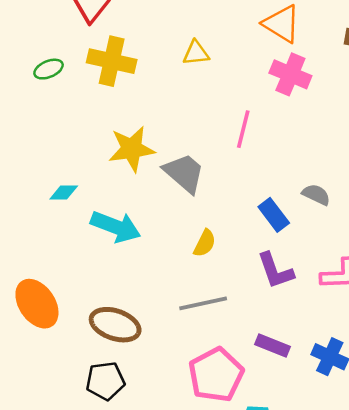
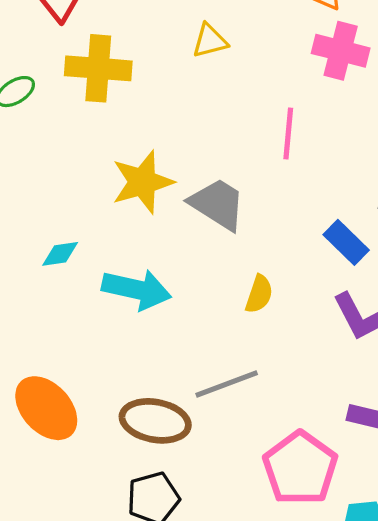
gray line: (203, 303) -> (227, 384), moved

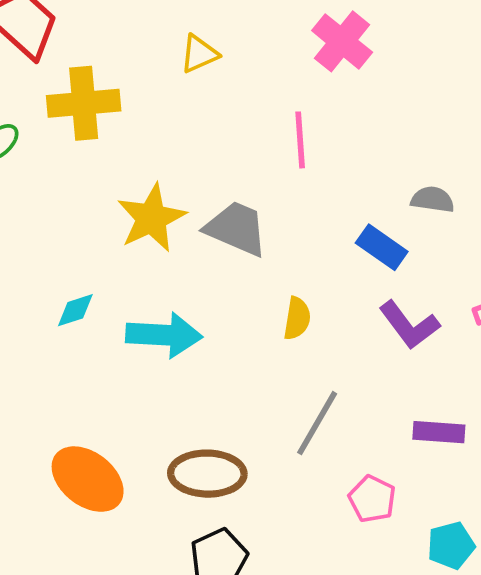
pink cross: (341, 51) -> (342, 41), turned 34
gray line: (227, 384) -> (317, 423), moved, turned -30
pink pentagon: (300, 468) -> (372, 499), size x0.6

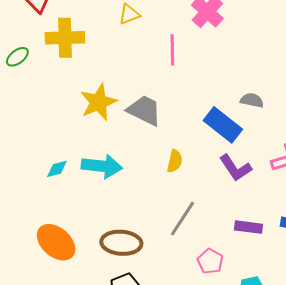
pink line: (300, 140) -> (172, 50), moved
blue rectangle: (382, 247) -> (223, 125), size x1.4
cyan diamond: (75, 310) -> (57, 169), moved

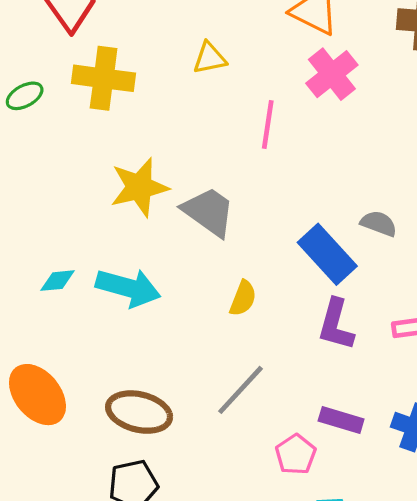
purple L-shape: (235, 168) -> (336, 325), turned 40
pink pentagon: (210, 261) -> (296, 454), moved

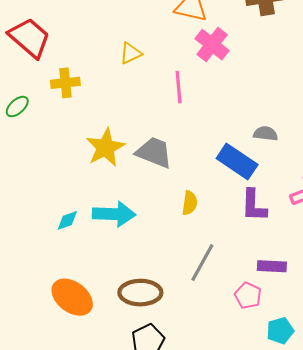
yellow cross: (104, 78) -> (65, 83), size x0.7

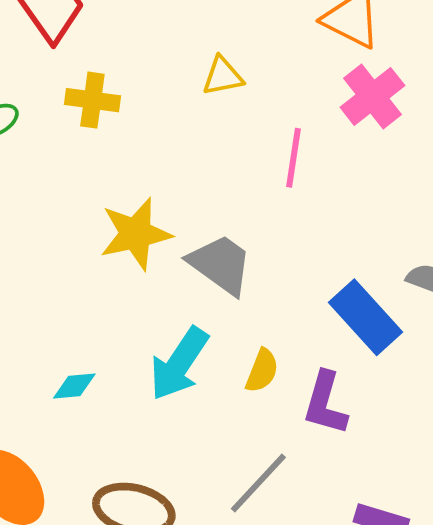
purple L-shape: (254, 205) -> (325, 403), moved
cyan arrow: (114, 214) -> (179, 364), moved, turned 108
cyan diamond: (67, 220) -> (74, 386), moved

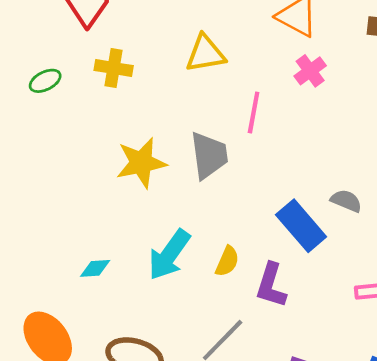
yellow triangle: (223, 76) -> (205, 54), size x1.4
pink cross: (372, 96) -> (310, 71), size x0.7
gray trapezoid: (220, 264) -> (209, 155), moved, turned 45

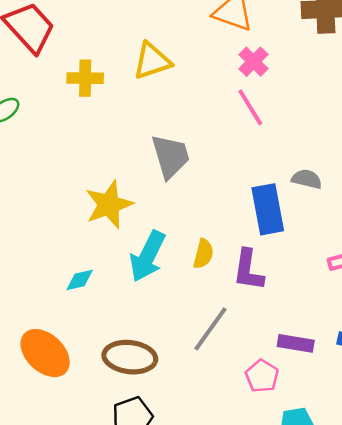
yellow cross: (114, 68) -> (85, 78), moved
pink line: (254, 112) -> (250, 107), moved, turned -33
yellow star: (141, 163) -> (109, 205), moved
blue rectangle: (301, 226) -> (268, 209), turned 39

